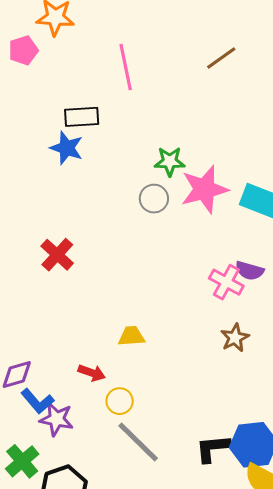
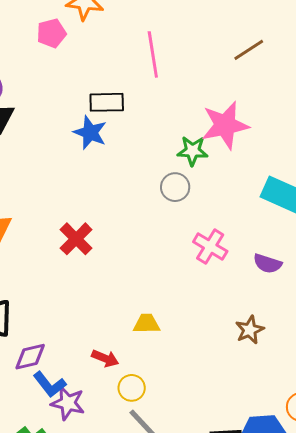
pink star: (204, 189) -> (225, 125), moved
pink cross: (226, 282) -> (210, 246), moved

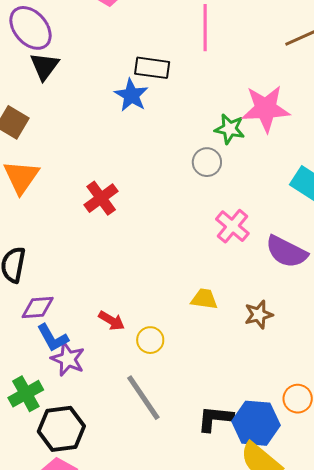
purple semicircle: (267, 264) -> (286, 252), size x1.5
yellow trapezoid: (147, 324) -> (204, 299), moved
yellow circle: (132, 388) -> (150, 340), moved

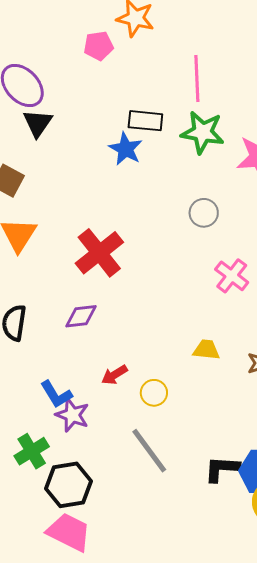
green star: (230, 129) -> (203, 132), moved, size x1.4
red cross: (101, 198) -> (99, 253), size x1.4
purple diamond: (38, 307) -> (81, 316), moved
red arrow: (112, 321) -> (114, 375), turned 120

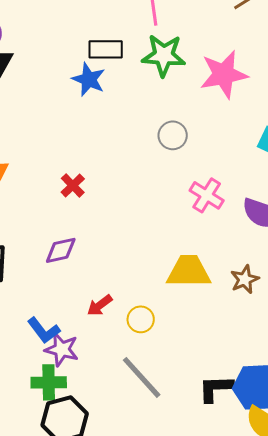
red cross: (99, 253) -> (73, 185), size x0.5
yellow trapezoid: (206, 350) -> (189, 271), size x1.6
green cross: (32, 451) -> (49, 382), moved, turned 36

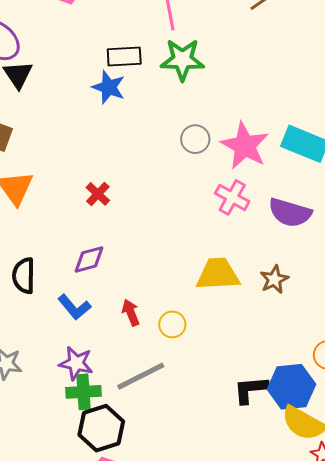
pink star: (224, 74) -> (245, 146), moved, turned -30
red arrow: (100, 305) -> (131, 312), turned 108
blue L-shape: (44, 330) -> (74, 307), moved
purple star: (62, 349) -> (76, 363), moved
gray line: (142, 377) -> (141, 376), moved, turned -72

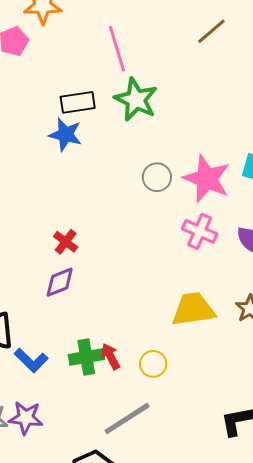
green star: (182, 60) -> (136, 99), turned 30
purple diamond: (89, 259) -> (60, 282), moved
blue L-shape: (74, 307) -> (31, 360), moved
purple star: (76, 363) -> (26, 418), moved
green cross: (83, 392) -> (86, 357), moved

